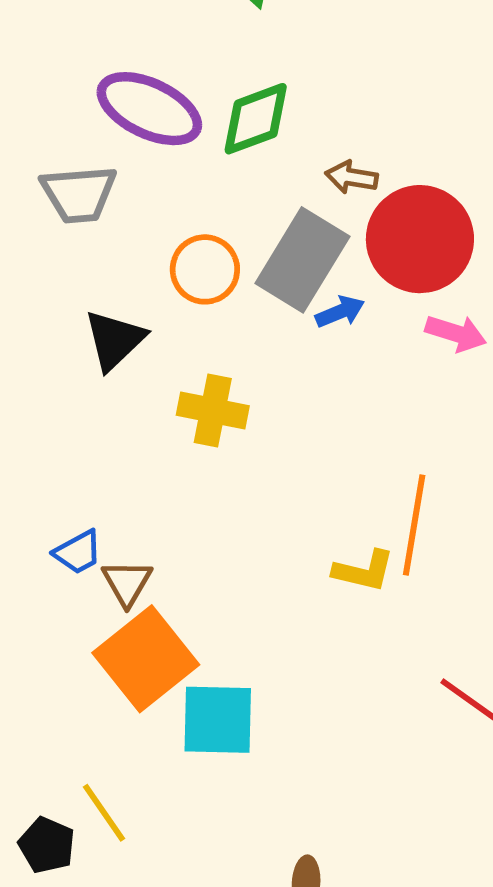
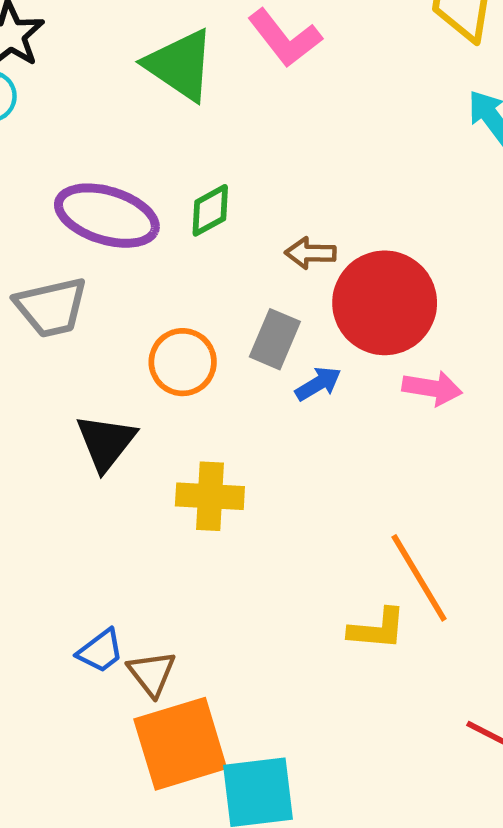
green diamond: (256, 119) -> (210, 210), size x0.7
gray rectangle: (302, 260) -> (275, 339), size x0.6
orange line: (414, 525) -> (419, 578), turned -32
orange square: (146, 659) -> (180, 744), turned 30

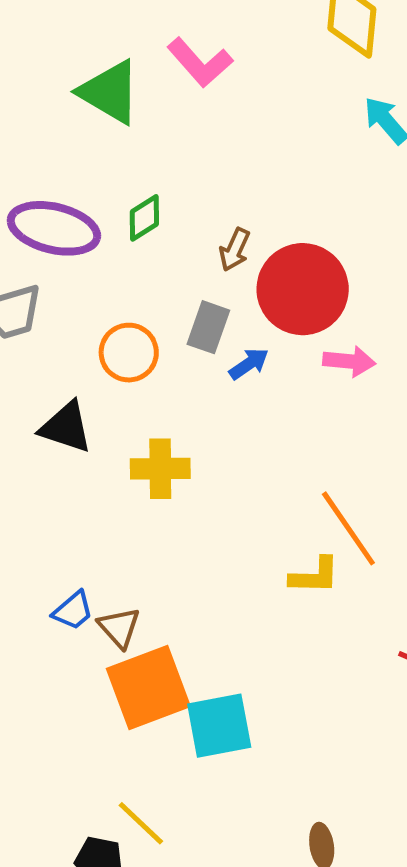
brown arrow: (310, 253) -> (235, 250), turned -63
black triangle: (106, 442) -> (66, 427), turned -46

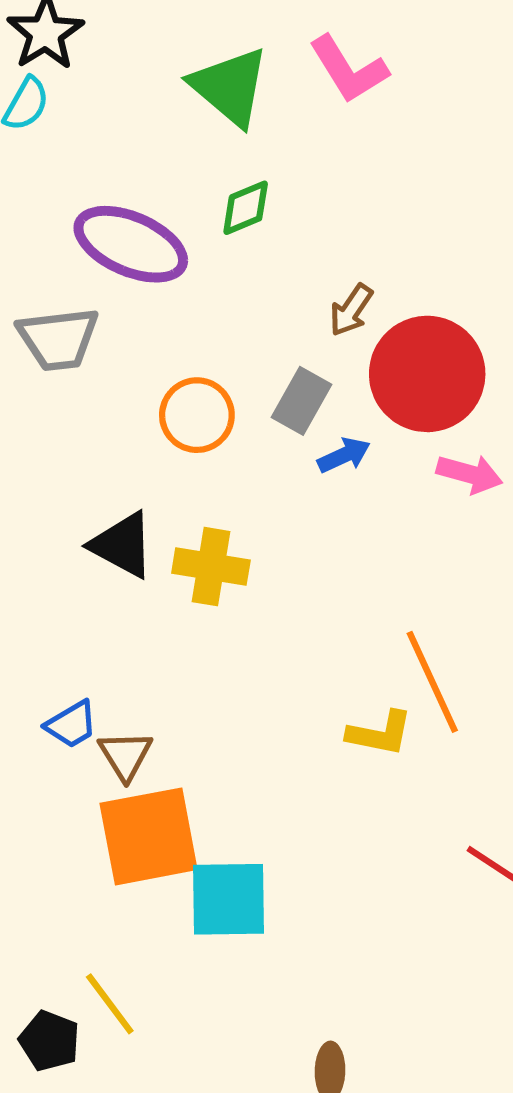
green diamond: (144, 218) -> (246, 208), moved
black triangle: (66, 427) -> (122, 545), moved

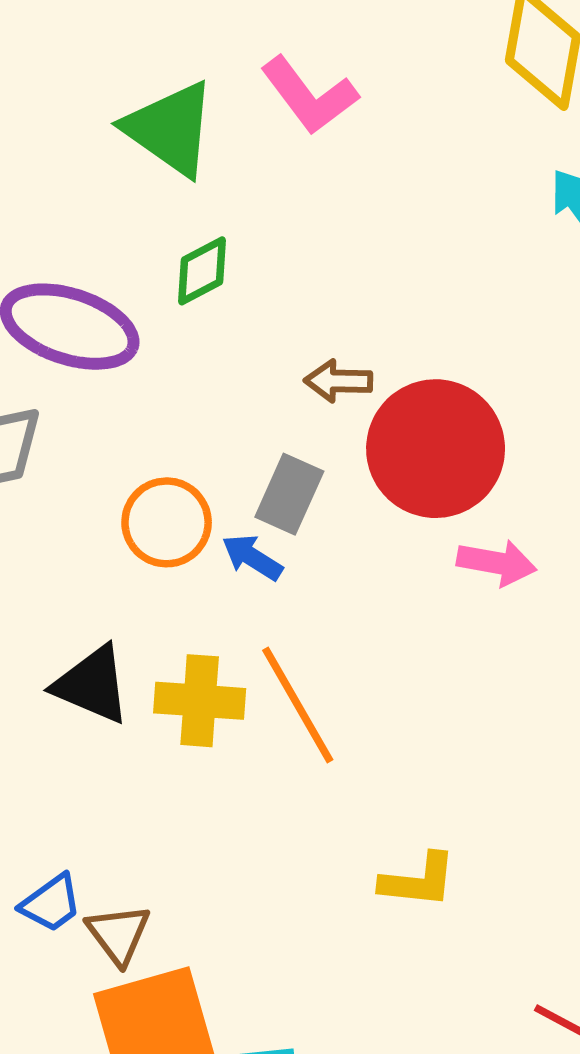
brown arrow: (351, 310) -> (338, 381), turned 62
blue arrow: (344, 455) -> (252, 557), moved, turned -118
orange line: (432, 682) -> (298, 705), moved

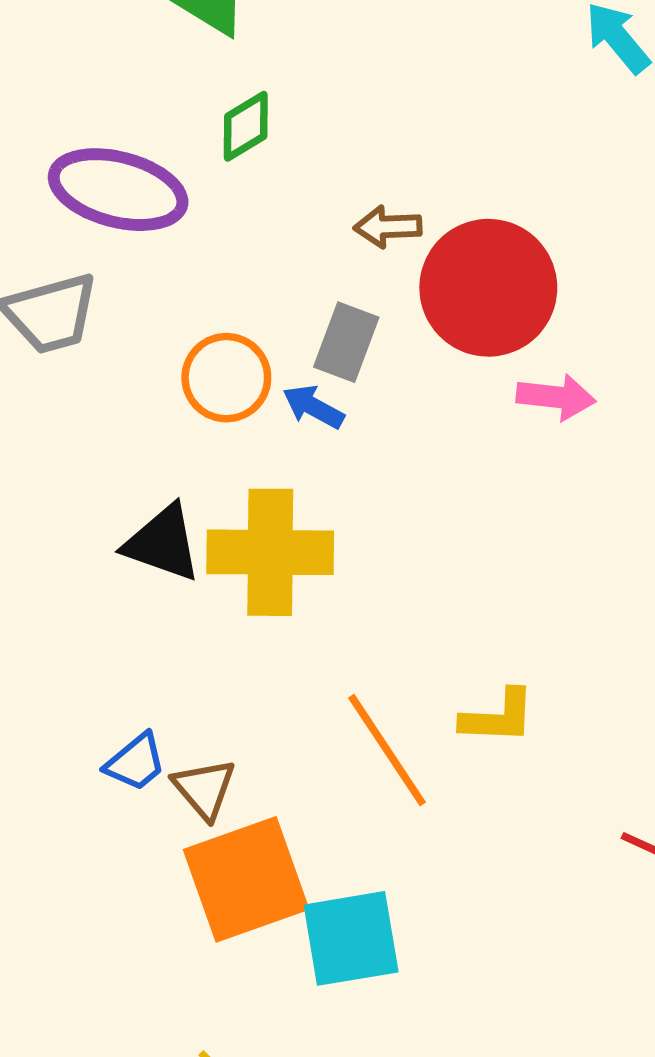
yellow cross: (200, 701) -> (270, 552), size x1.4
orange line: (298, 705) -> (387, 750), moved

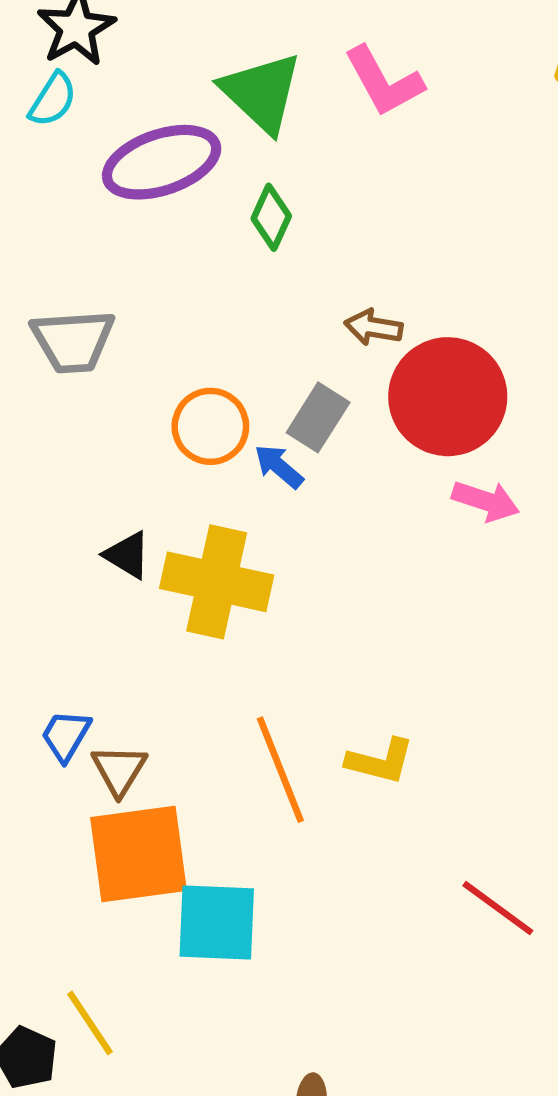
green diamond: (246, 126) -> (271, 217), turned -46
purple ellipse: (118, 190) -> (162, 162), moved, turned -45
black triangle: (163, 543) -> (127, 555), size x0.7
blue trapezoid: (136, 762) -> (66, 735), turned 148

